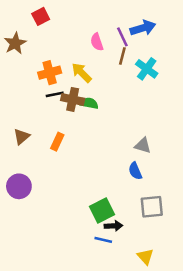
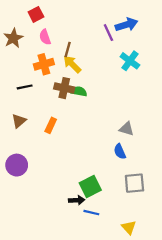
pink semicircle: (97, 42) -> (45, 37), moved
brown line: (122, 56) -> (68, 50), moved
black line: (55, 94) -> (25, 87), moved
black arrow: (113, 226) -> (77, 200), moved

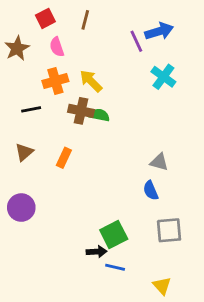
brown line: (68, 50) -> (85, 20), moved

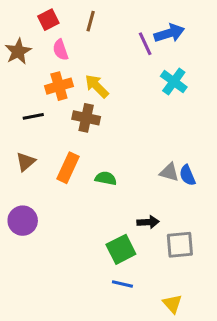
green semicircle: (99, 115) -> (106, 178), moved
orange rectangle: (64, 158) -> (68, 168), size x1.4
blue semicircle: (151, 190) -> (187, 175), moved
black arrow: (97, 252) -> (148, 222), moved

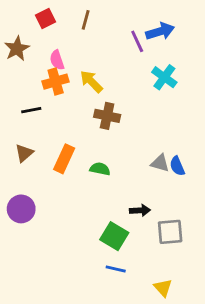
pink semicircle: (60, 50) -> (57, 60), moved
brown cross: (86, 118) -> (107, 116), moved
green square: (121, 249) -> (114, 236), turned -32

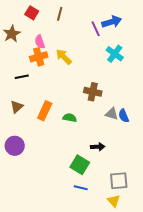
red square: (46, 19) -> (32, 13), turned -32
brown cross: (107, 116) -> (93, 92), moved
gray square: (170, 232) -> (119, 181), moved

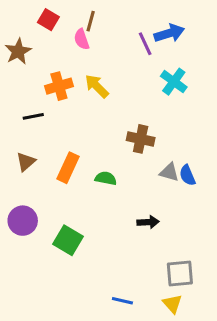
pink semicircle: (40, 42) -> (82, 39), moved
green square: (80, 165) -> (68, 240), moved
blue line: (81, 188) -> (122, 301), moved

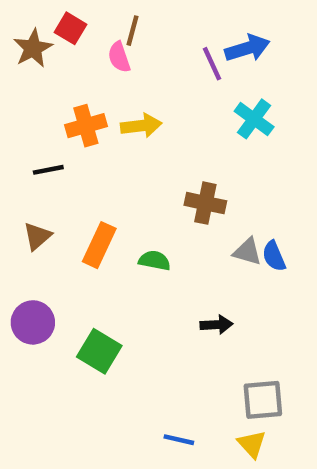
brown star: (18, 51) -> (33, 48), moved
yellow arrow: (97, 86) -> (141, 126), turned 128

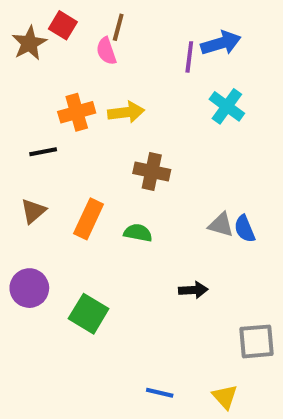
purple line: (212, 64) -> (189, 57), turned 32
brown cross: (205, 203) -> (152, 172), moved
gray square: (263, 400) -> (256, 341), moved

